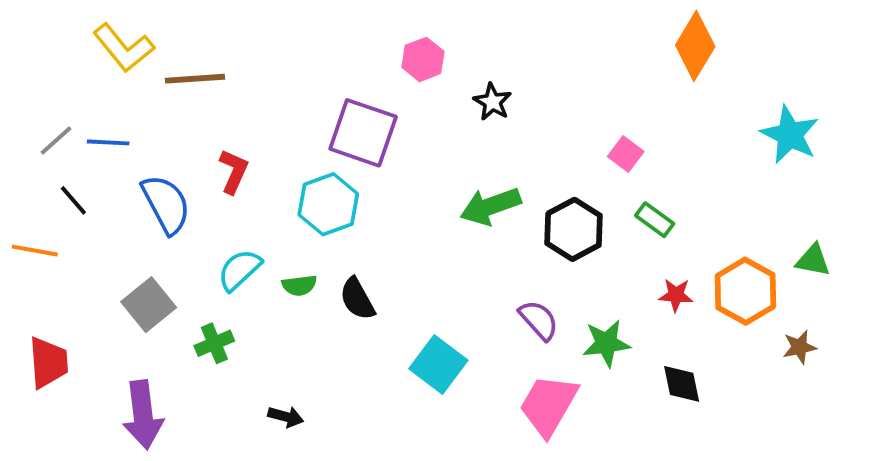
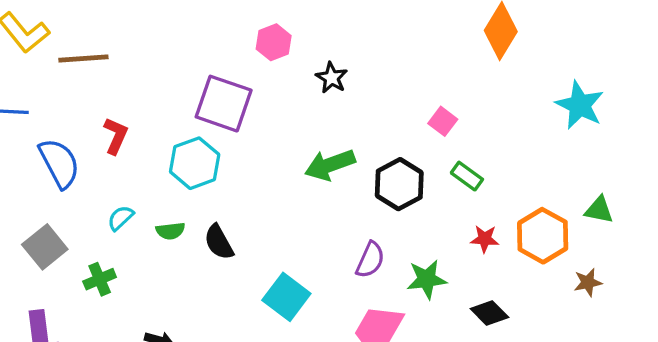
cyan semicircle: (239, 270) -> (121, 218), size x0.7
purple semicircle: (539, 320) -> (370, 260), turned 66
black diamond: (682, 384) -> (489, 313), turned -33

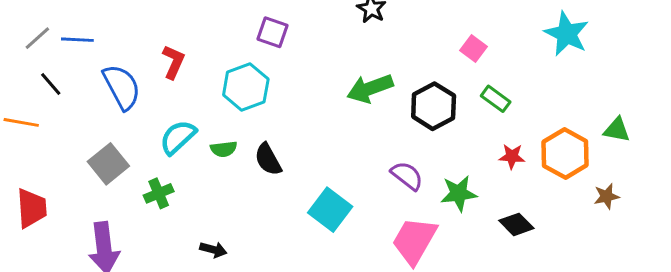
purple square: (224, 104) -> (272, 32), size x0.6
cyan star: (580, 105) -> (567, 34), moved
cyan semicircle: (121, 218) -> (178, 137), size x1.5
purple semicircle: (370, 260) -> (407, 176), turned -76

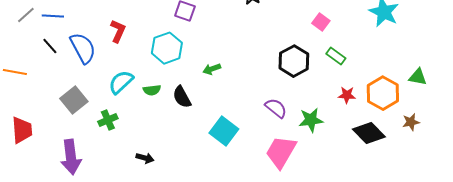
black line: (51, 84) -> (50, 46), moved
green arrow: (370, 88) -> (212, 69), moved, size x0.6
black diamond: (516, 224) -> (369, 133), moved, size x1.4

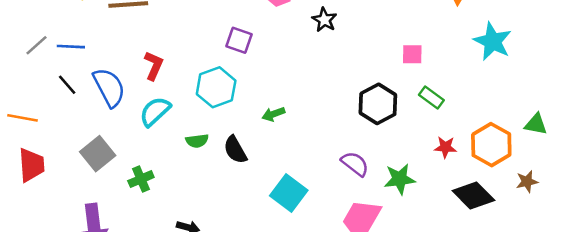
pink square: (321, 22) -> (412, 54), turned -36
cyan semicircle: (121, 82) -> (155, 112), moved
red trapezoid: (22, 130) -> (31, 165), moved

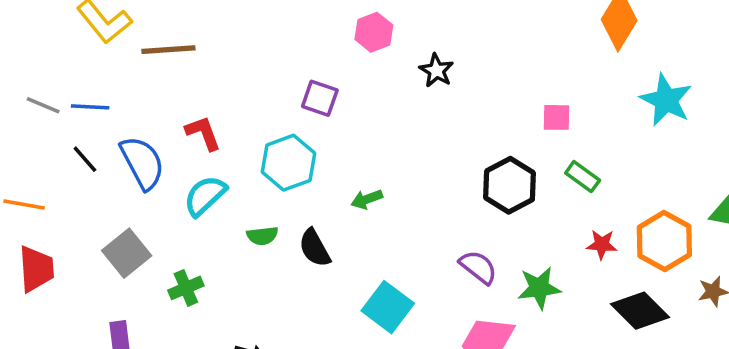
gray line: (36, 45) -> (43, 105), turned 65
red L-shape: (154, 66) -> (203, 133), turned -44

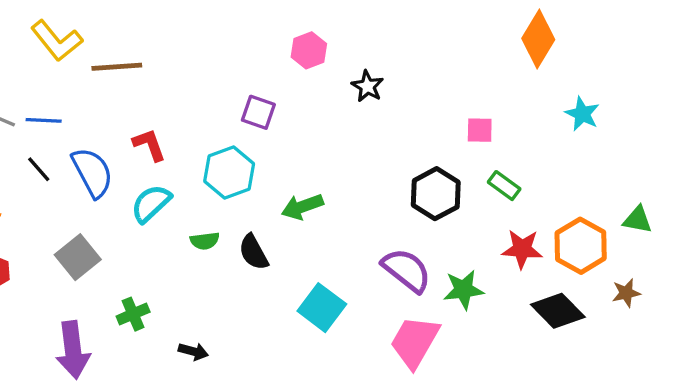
cyan star: (666, 100) -> (582, 114), size x0.7
green arrow: (367, 199) -> (302, 207), size x1.4
red star: (602, 244) -> (522, 249), size x1.4
purple semicircle: (478, 267) -> (406, 270), size x1.4
green cross: (186, 288) -> (133, 314), moved

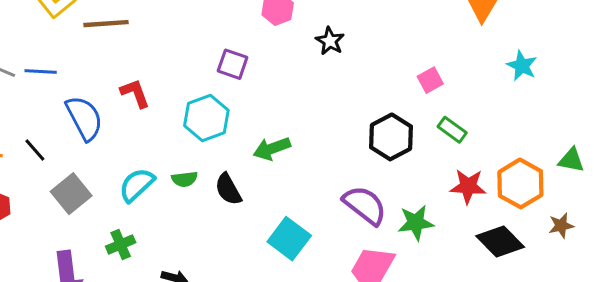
pink square: (480, 130) -> (430, 80), turned -30
black line: (39, 169) -> (35, 150), moved
cyan semicircle: (151, 203) -> (137, 185), moved

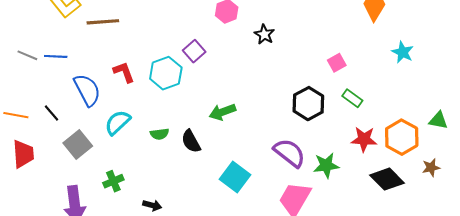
purple square: (233, 64) -> (194, 51), turned 30
cyan hexagon: (206, 118) -> (166, 73), moved
cyan semicircle: (137, 185) -> (118, 122), moved

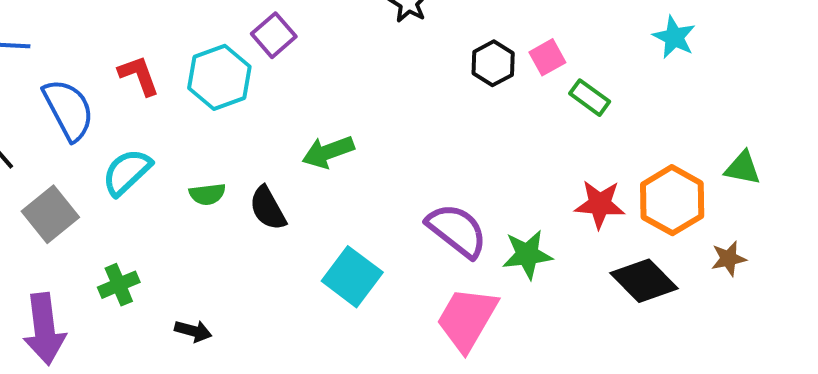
green rectangle: (352, 98) -> (590, 98), moved
black hexagon: (308, 104) -> (493, 63), moved, size x0.7

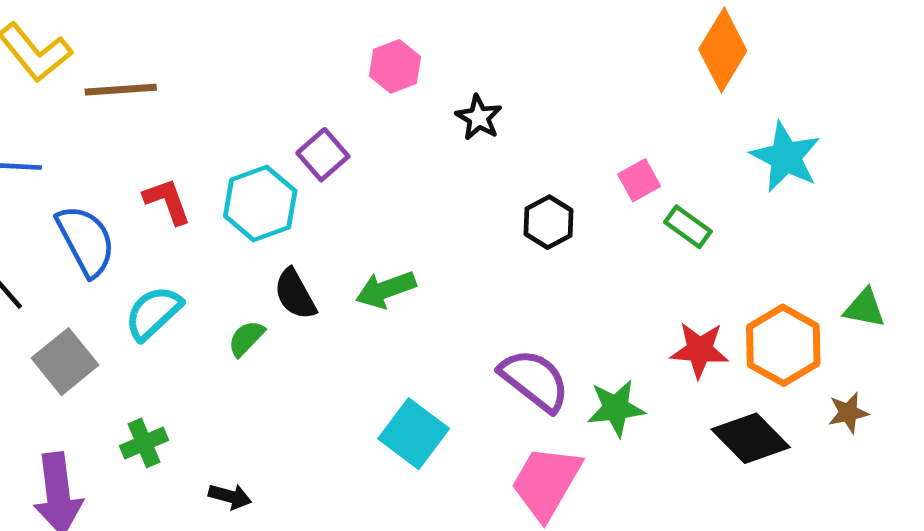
cyan star: (674, 37) -> (786, 157), size x1.4
black hexagon: (493, 63) -> (548, 222), moved
green semicircle: (207, 194) -> (246, 338), turned 141
black semicircle: (268, 208) -> (295, 294), moved

